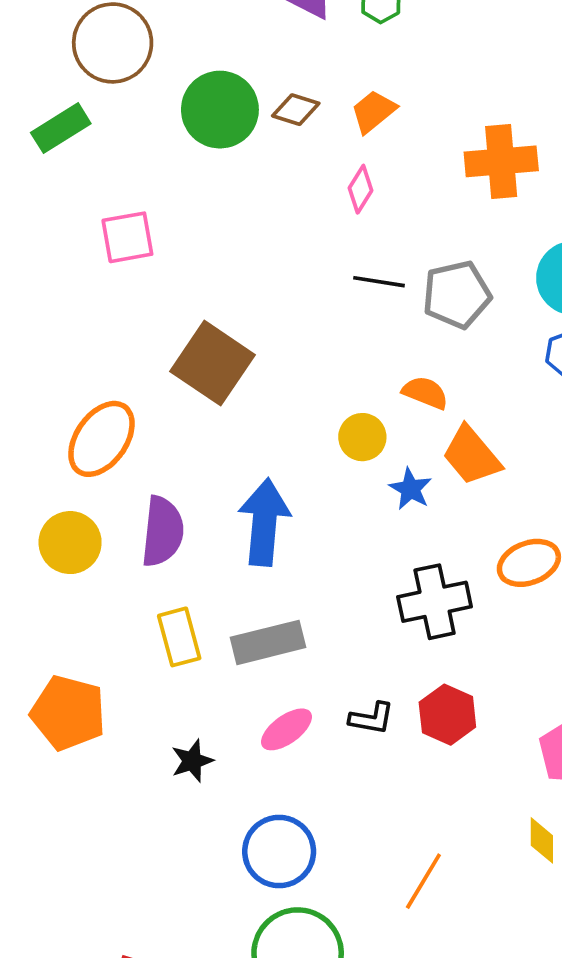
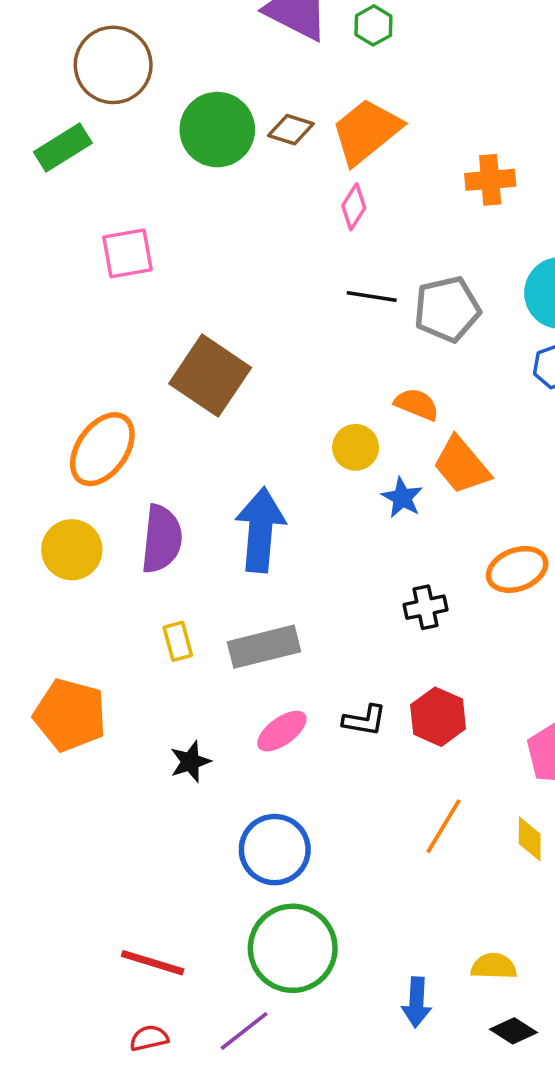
orange trapezoid: (373, 111) -> (366, 131), size x1.6
orange cross: (501, 161) -> (490, 180), size x0.7
black cross: (435, 602) -> (426, 607), size x0.6
yellow rectangle: (179, 637) -> (178, 641), size x0.7
orange line: (423, 881) -> (443, 826), moved

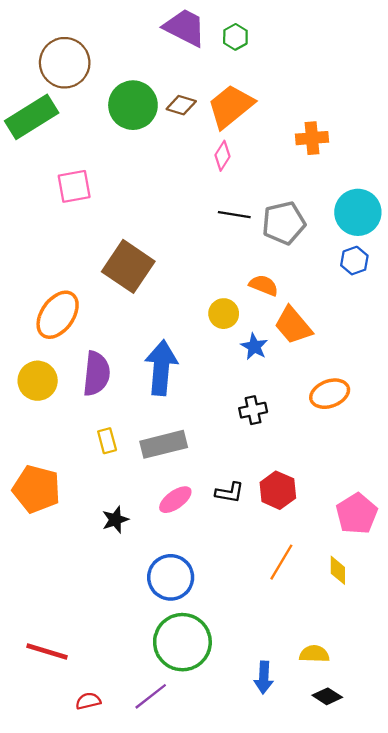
green rectangle: (63, 148) -> (32, 117), size x1.4
black cross: (426, 607) -> (253, 410), moved
red line: (153, 963) -> (47, 652), moved

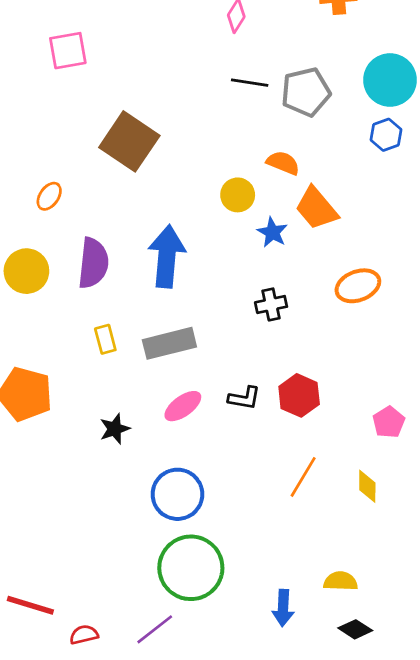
orange ellipse: (58, 315) -> (49, 196), size x0.5
pink pentagon: (357, 514) -> (389, 422), size x0.7
red line: (47, 652) -> (30, 605), moved

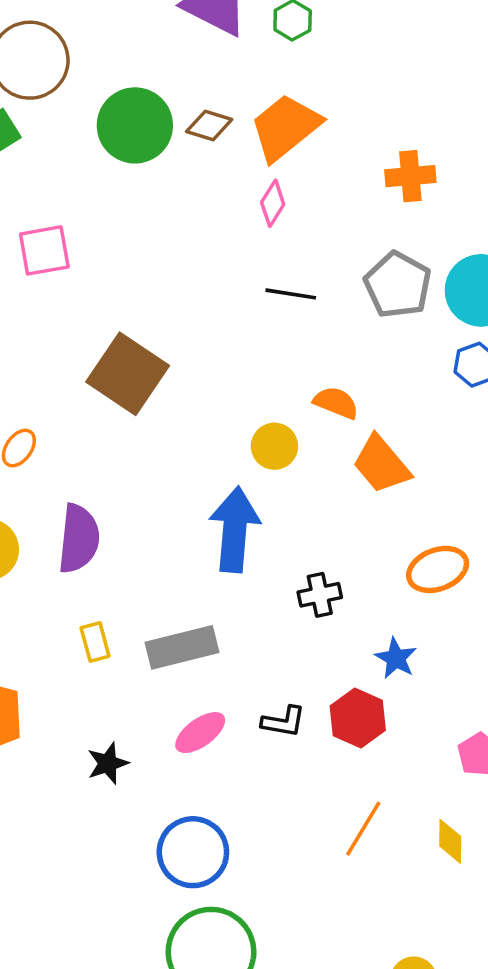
gray pentagon: (306, 92) -> (398, 285), moved, turned -30
blue star: (272, 232) -> (396, 658), moved
blue arrow: (167, 256) -> (235, 530), moved

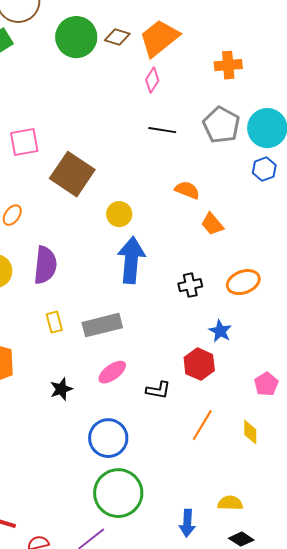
pink square: (44, 250) -> (24, 142), moved
yellow circle: (274, 446) -> (119, 214), moved
orange trapezoid: (381, 464) -> (212, 224), size x0.7
black cross: (320, 595) -> (190, 285), moved
black L-shape: (284, 722) -> (158, 390), moved

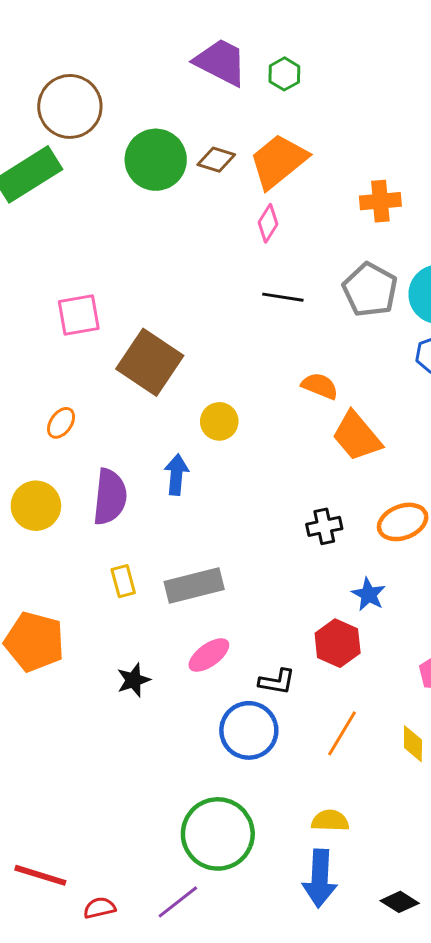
orange trapezoid: (212, 224) -> (357, 436), size x1.5
blue arrow: (131, 260) -> (176, 475), moved, size x0.6
blue circle: (108, 438) -> (249, 730), moved
yellow semicircle: (230, 503) -> (330, 821), moved
blue arrow: (187, 523) -> (320, 878), size x1.4

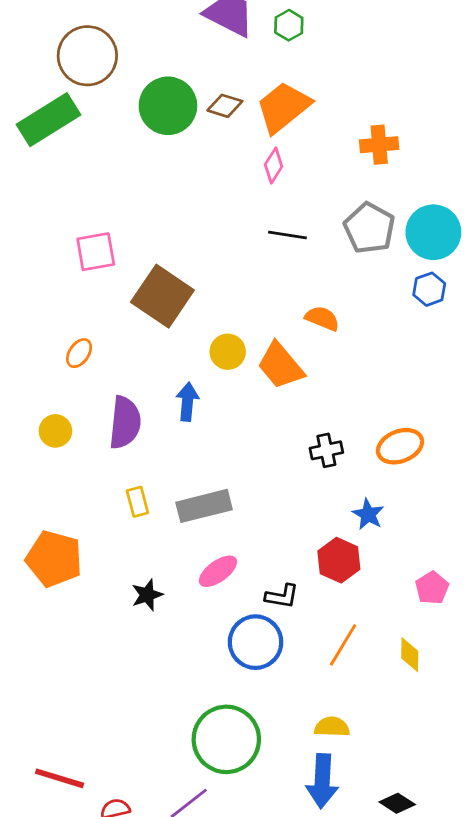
orange trapezoid: (357, 436) -> (281, 366), moved
yellow circle: (36, 506) -> (55, 431), size x0.7

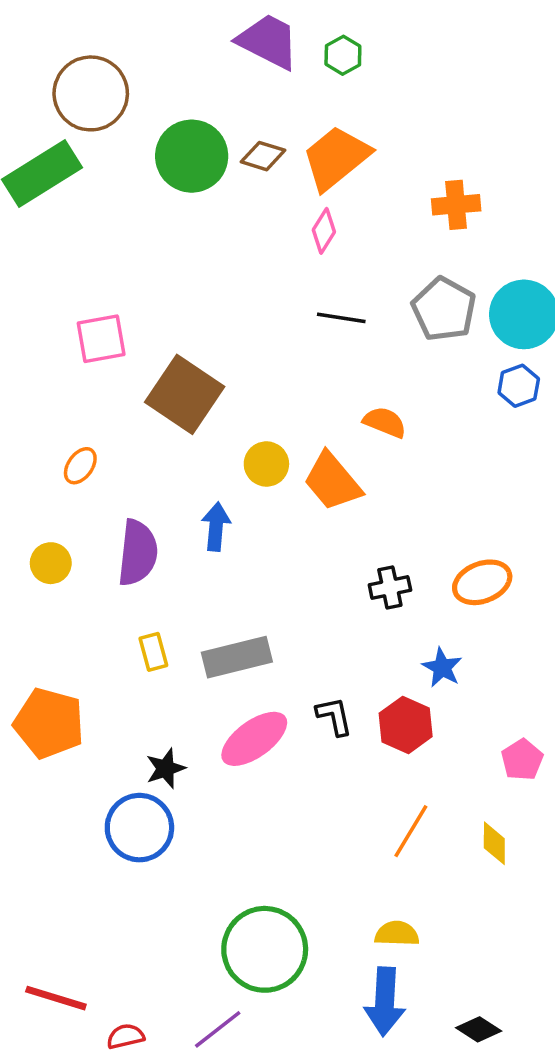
pink ellipse: (218, 571) -> (254, 739), size x1.4
black L-shape: (282, 596) -> (334, 716), moved, turned -112
blue circle: (256, 642) -> (139, 828), moved

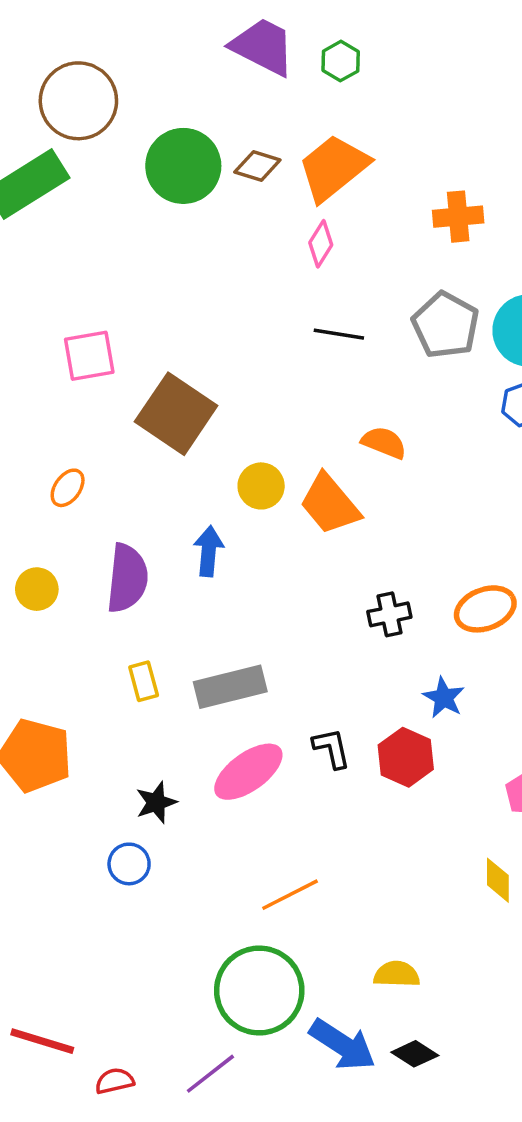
blue circle: (139, 828) -> (129, 864), size x0.6
orange line: (411, 831) -> (290, 895), moved, turned 32
blue arrow: (385, 1002) -> (342, 1045), moved, turned -60
black diamond: (479, 1029) -> (415, 1054), moved

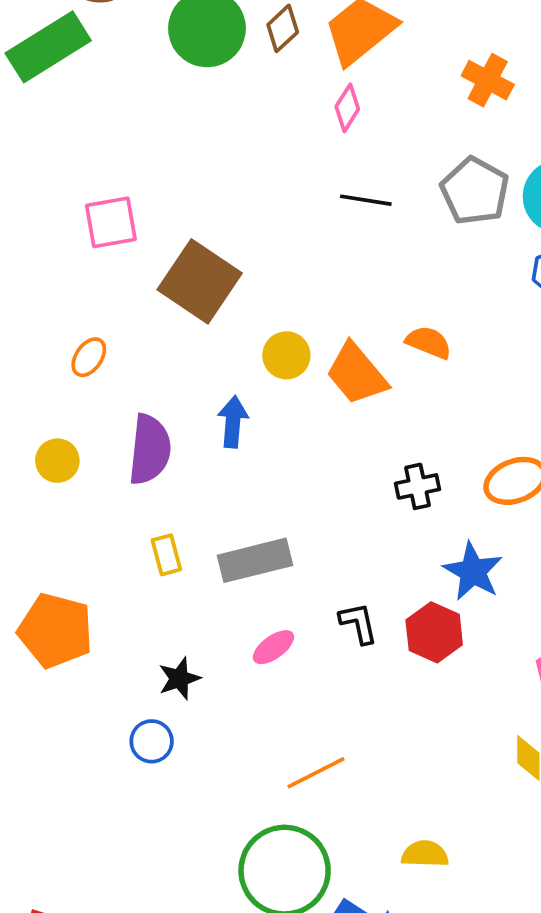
brown diamond: (257, 166) -> (283, 28), turned -60
orange cross: (458, 217) -> (488, 80), turned 33
orange semicircle: (384, 443) -> (429, 342), moved
blue star: (444, 698) -> (473, 571), size x1.4
pink ellipse: (248, 772) -> (273, 647), size x0.6

